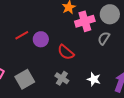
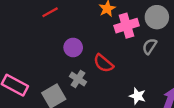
red line: (22, 35) -> (50, 12), moved
gray cross: (62, 78) -> (78, 79), moved

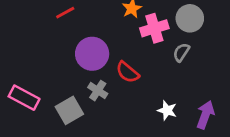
purple circle: (73, 47) -> (92, 54), size x1.5

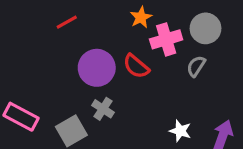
red semicircle: (127, 72) -> (136, 66), moved

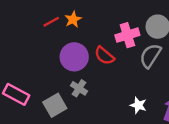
orange star: (141, 17) -> (73, 19), moved
gray semicircle: (196, 66) -> (150, 56), size x1.5

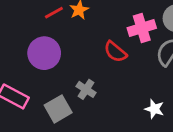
purple circle: (74, 57) -> (44, 53), moved

